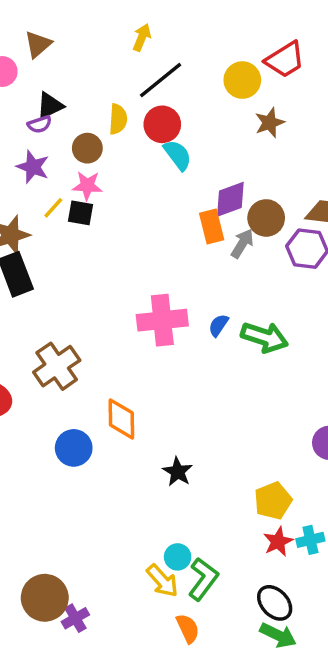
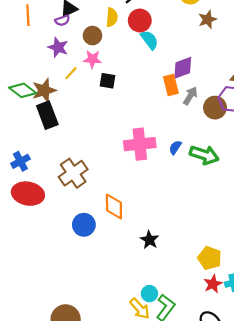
black square: (81, 213) -> (108, 81), moved
brown circle: (266, 218) -> (215, 108), moved
yellow pentagon: (273, 501) -> (210, 258), turned -30

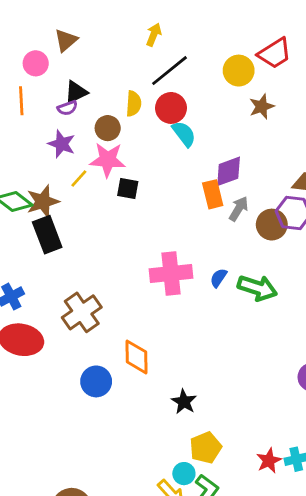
pink star: (92, 59) -> (108, 160), size x1.4
yellow pentagon: (210, 258) -> (206, 448), moved, turned 30

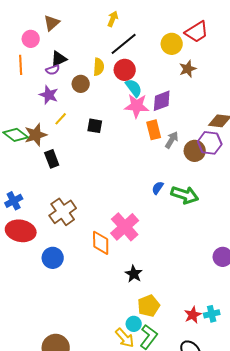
pink star: (108, 160) -> (137, 106), moved
purple diamond: (229, 171) -> (162, 101), moved
black rectangle: (47, 235) -> (52, 159), moved, size x0.7
pink cross: (171, 273) -> (125, 227), moved, turned -36
blue circle: (96, 381) -> (53, 258), moved

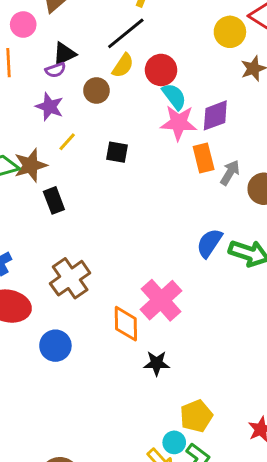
black line: (124, 44) -> (126, 33), moved
yellow semicircle: (99, 67) -> (123, 66), turned 30
blue semicircle: (158, 188) -> (209, 243), size x1.5
black star: (134, 274) -> (157, 363), moved, turned -30

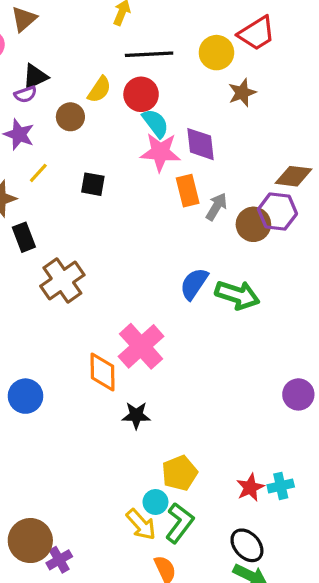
black line: (126, 33) -> (149, 54), moved, turned 36
purple diamond: (215, 115) -> (200, 144), turned -76
brown cross: (70, 278) -> (62, 281), moved

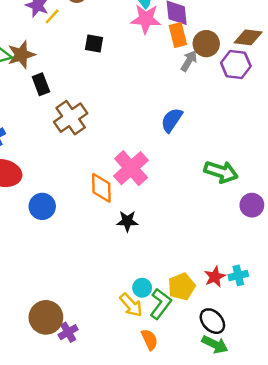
yellow line: (38, 173) -> (52, 16), moved
orange rectangle: (188, 191) -> (178, 35), moved
brown circle: (253, 224) -> (206, 44), moved
green arrow: (237, 295) -> (221, 172), moved
yellow pentagon: (180, 473) -> (182, 287), moved

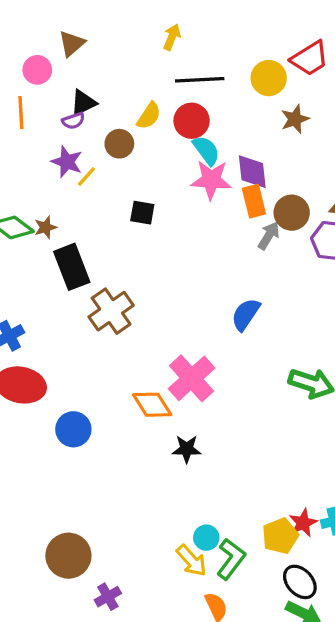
brown star: (21, 55) -> (45, 227), size x0.6
black rectangle: (41, 84) -> (72, 267), size x1.5
orange diamond: (101, 188) -> (152, 405), turned -32
yellow pentagon: (182, 287) -> (280, 536), moved
brown circle: (46, 317) -> (68, 556), moved

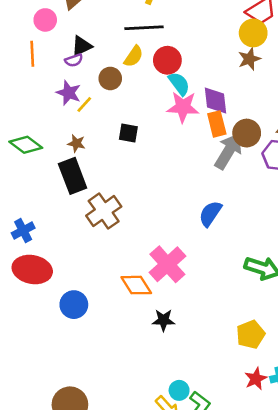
yellow circle: (269, 78) -> (253, 33), moved
black line: (200, 80) -> (144, 28), moved
brown star: (45, 227) -> (76, 143), moved, turned 30
gray arrow: (269, 236) -> (228, 151), size x1.6
yellow pentagon: (280, 536) -> (251, 334), moved

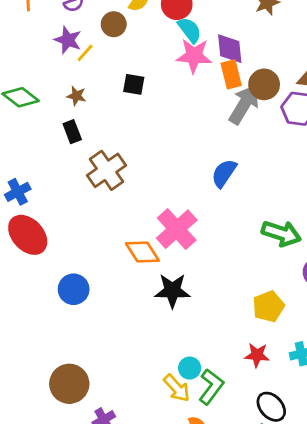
black rectangle: (73, 176) -> (72, 132), size x0.6
red ellipse: (32, 270) -> (28, 235), turned 36
blue circle: (74, 305) -> (74, 289), moved
black star: (163, 320) -> (172, 291), size x1.4
red star: (256, 379) -> (257, 355), moved, turned 30

